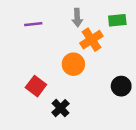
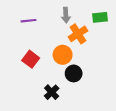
red square: (36, 86) -> (31, 59), moved
black circle: (121, 86) -> (74, 73), moved

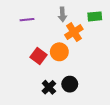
red square: (31, 59) -> (39, 56), moved
black circle: (74, 73) -> (70, 84), moved

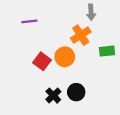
gray arrow: (62, 14) -> (91, 12), moved
green rectangle: (95, 16) -> (107, 51), moved

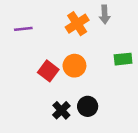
purple line: (29, 21) -> (23, 29), moved
orange cross: (81, 35) -> (77, 24), moved

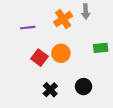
purple line: (23, 29) -> (28, 28), moved
black circle: (88, 106) -> (83, 87), moved

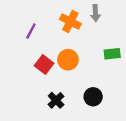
orange cross: (63, 19) -> (70, 21), turned -30
purple line: (28, 28) -> (31, 31), turned -56

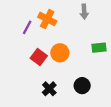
orange cross: (70, 21) -> (47, 19), moved

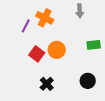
black circle: (82, 86) -> (88, 81), moved

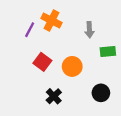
gray arrow: (80, 11) -> (89, 30), moved
orange circle: (57, 50) -> (72, 66), moved

